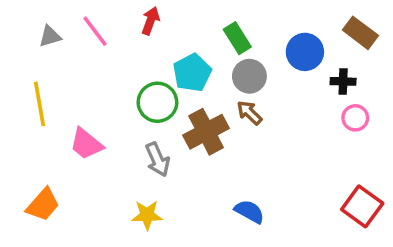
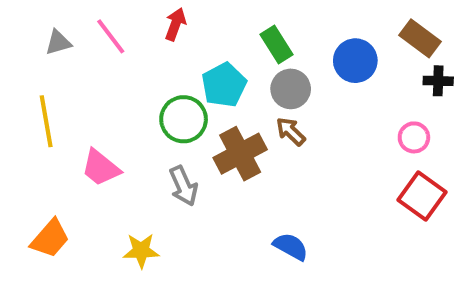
black cross: (343, 81) -> (438, 81), moved
red square: (362, 206) -> (422, 196), moved
yellow star: (147, 215) -> (141, 251), moved

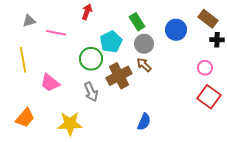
pink line: (111, 36) -> (56, 33), moved, turned -42
blue semicircle: (291, 247) -> (144, 122), turned 84
yellow star: (141, 251) -> (70, 124), size x1.4

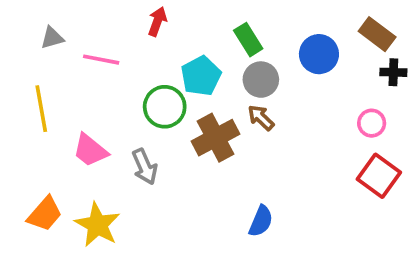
gray arrow: (91, 92) -> (145, 167), moved
yellow star: (70, 124) -> (97, 225), moved, turned 30

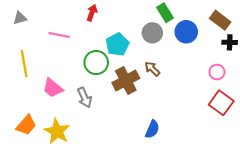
gray triangle: (52, 38) -> (20, 18), moved
green rectangle: (248, 40) -> (165, 13), moved
gray circle: (261, 80) -> (152, 33), moved

